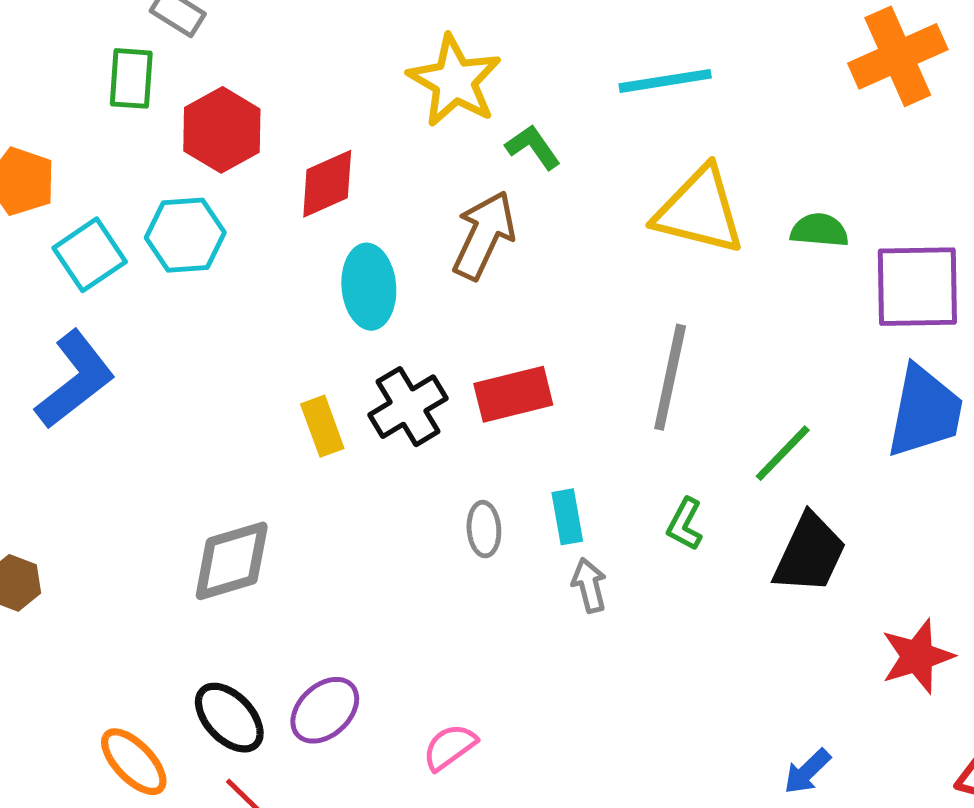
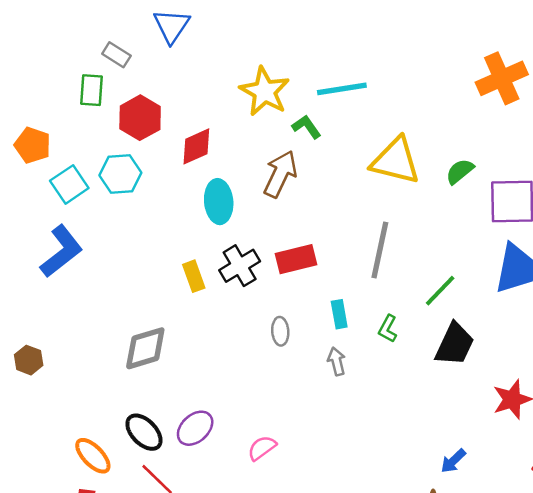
cyan line: (665, 81) -> (342, 89), moved
green semicircle: (819, 230) -> (460, 171), turned -44
cyan rectangle: (567, 517) -> (339, 314), moved

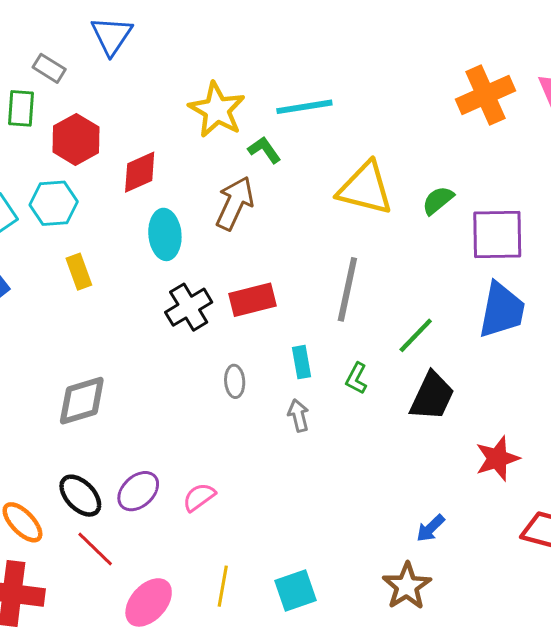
yellow rectangle: (194, 276) -> (79, 272), moved
pink semicircle: (262, 448) -> (199, 497), moved

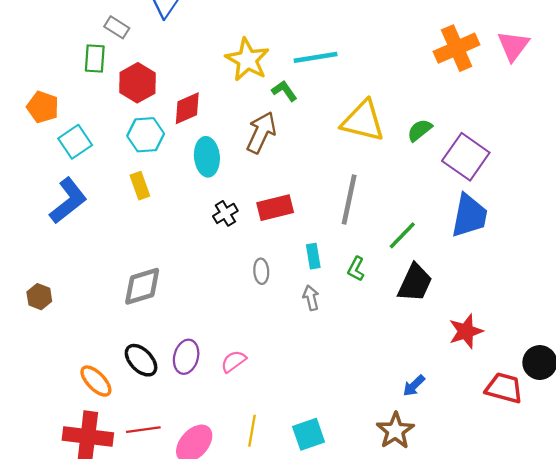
cyan hexagon: (54, 203) -> (146, 135), moved
purple square: (497, 234) -> (466, 157), turned 36
black cross: (189, 307) -> (225, 213), size x0.7
purple ellipse: (138, 491) -> (186, 357), turned -32
red line: (95, 549) -> (143, 430), moved, turned -52

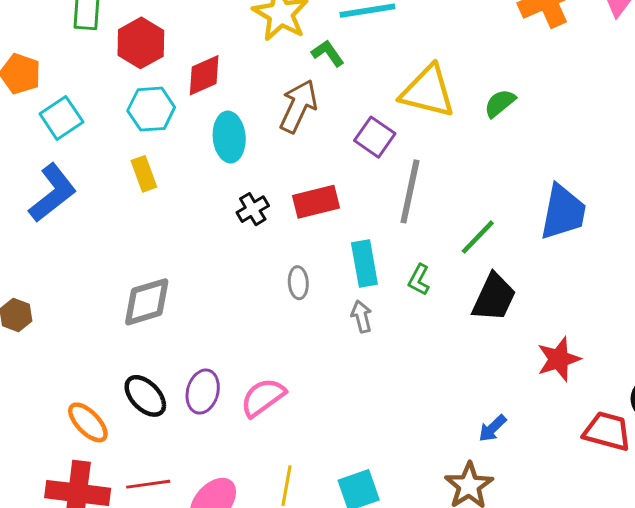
purple square: (466, 157) -> (375, 137), moved, size x0.7
cyan rectangle: (313, 256) -> (364, 264), size x1.4
pink semicircle: (233, 361) -> (263, 397), size x1.4

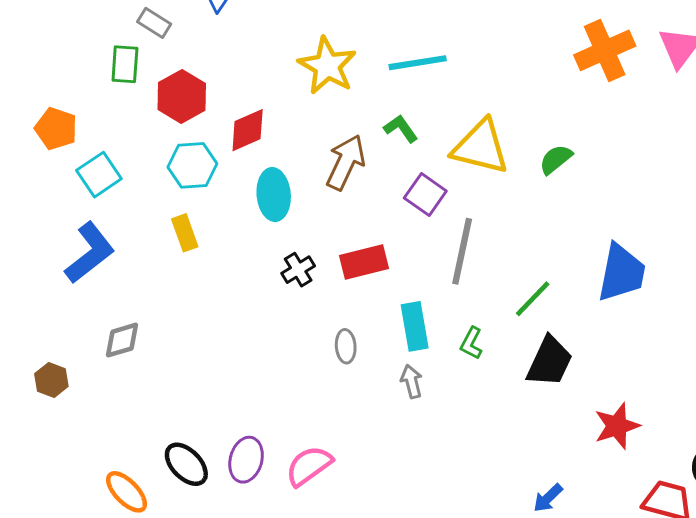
green L-shape: (328, 53) -> (401, 129), moved
gray diamond: (147, 302) -> (122, 340), moved, size x0.7

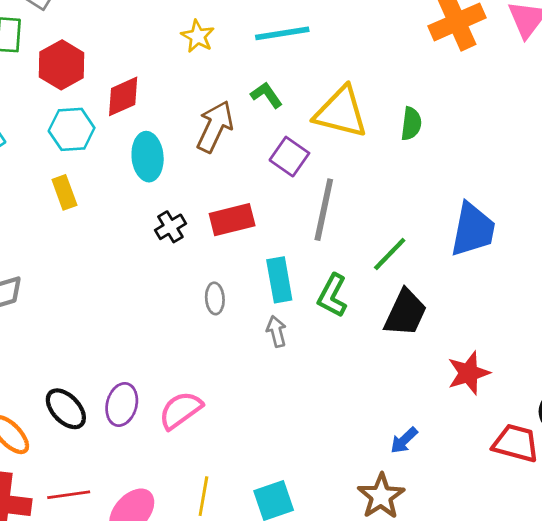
yellow star: (327, 66) -> (198, 36), size x0.6
green semicircle: (556, 159) -> (411, 124), turned 136
green L-shape: (471, 343) -> (332, 296), size x1.4

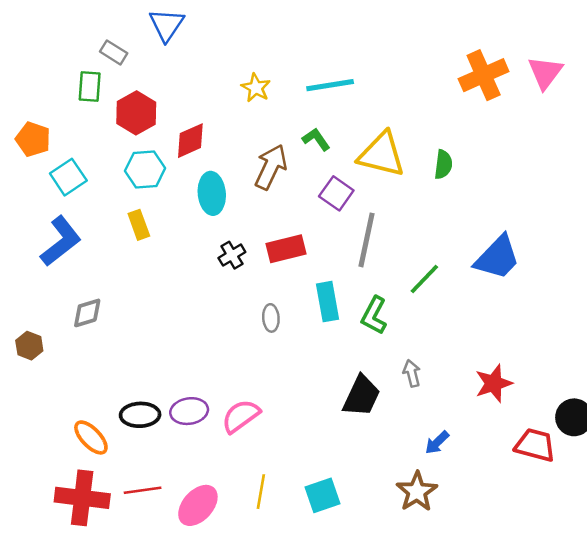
blue trapezoid: (473, 230) -> (497, 258), turned 33
black trapezoid: (405, 313) -> (361, 396), moved
gray arrow: (276, 331) -> (412, 373), moved
purple ellipse: (122, 404) -> (189, 411), turned 66
black ellipse: (66, 409) -> (140, 415), turned -48

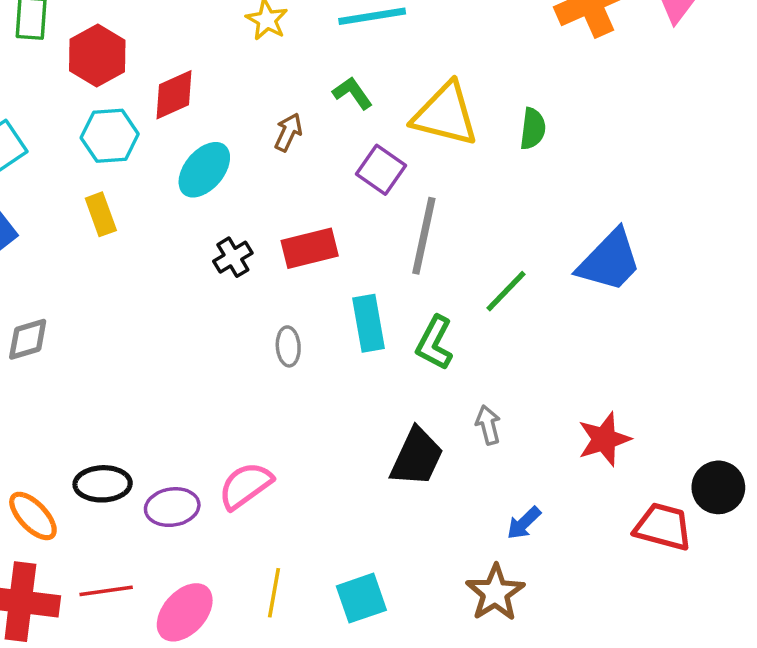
brown arrow: (271, 167) -> (288, 132), size x0.6
cyan ellipse: (212, 193) -> (204, 170), turned 45
purple ellipse: (189, 411) -> (172, 507), moved

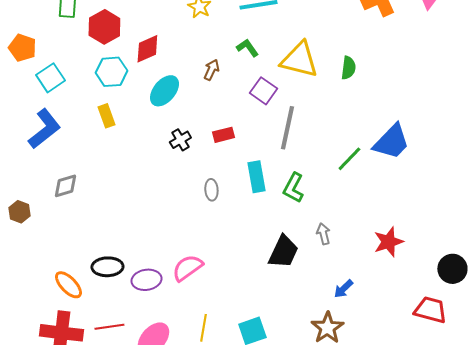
red rectangle: (310, 248) -> (223, 135), size x0.7
green line: (506, 291) -> (349, 159), moved
red trapezoid: (663, 527) -> (430, 310), moved

